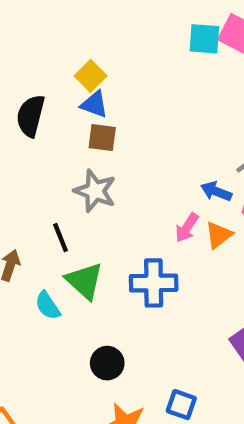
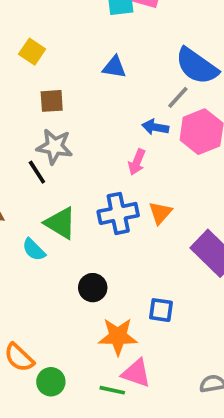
blue triangle: (94, 104) -> (114, 67), moved
orange triangle: (219, 235) -> (160, 213), moved
black line: (60, 238) -> (37, 172), moved

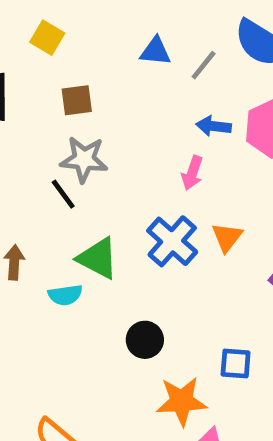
gray line: (178, 97) -> (204, 65), moved
blue cross: (118, 213) -> (172, 241), turned -33
cyan semicircle: (34, 250) -> (65, 295), turned -50

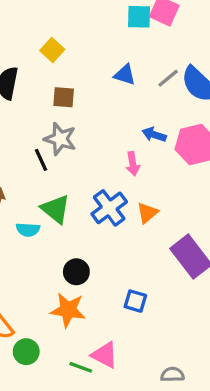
gray line: (204, 65) -> (168, 78), moved
pink arrow: (192, 173) -> (133, 164), turned -40
orange star: (181, 401) -> (68, 310), moved

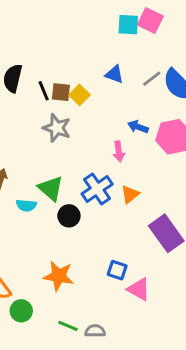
yellow square: (52, 50) -> (80, 95), moved
black line: (41, 160) -> (44, 91), moved
black circle: (76, 272) -> (69, 216), moved
pink triangle: (105, 355) -> (139, 289), moved
gray semicircle: (172, 375) -> (95, 331), moved

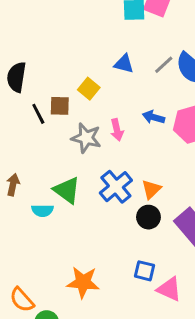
black line: (44, 91) -> (38, 114), moved
brown square: (61, 92) -> (60, 106), moved
gray star: (57, 128) -> (86, 138), moved
pink arrow: (119, 151) -> (117, 130), moved
black circle: (69, 216) -> (148, 217), moved

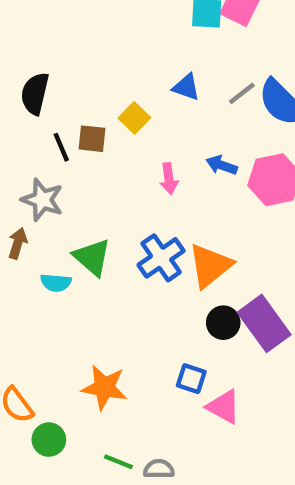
gray star: (86, 138) -> (42, 200), moved
orange triangle: (151, 189) -> (210, 266), size x1.6
black circle: (148, 217) -> (223, 323), moved

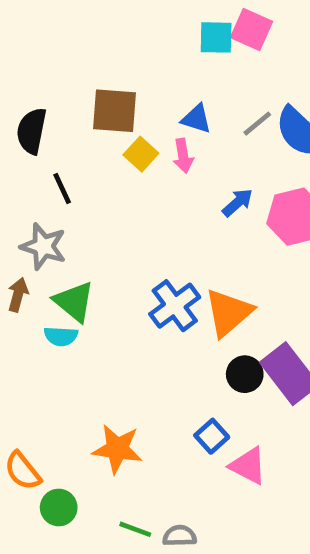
brown square: (92, 139) -> (115, 111), moved, size x1.5
blue arrow: (222, 165) -> (238, 203), turned 120
pink arrow: (169, 179) -> (183, 156), moved
green triangle: (92, 257) -> (74, 302), moved
blue square: (191, 379) -> (212, 436), turned 32

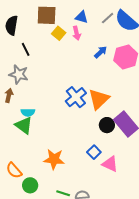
green triangle: (74, 302) -> (24, 125), moved

